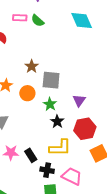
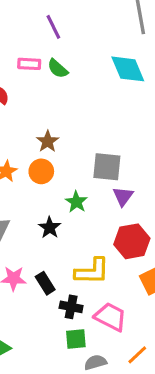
gray square: (51, 80) -> (107, 167), moved
orange circle: (27, 93) -> (41, 171), moved
black star: (57, 122) -> (50, 228), moved

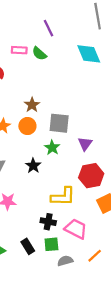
purple line: (53, 27) -> (49, 28), moved
gray square: (107, 167) -> (59, 123), moved
black rectangle: (45, 283) -> (28, 246), moved

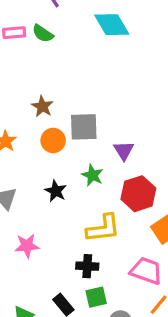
orange circle: (27, 126) -> (53, 140), moved
green star: (52, 148) -> (92, 175), moved
pink trapezoid: (76, 229) -> (146, 271), moved

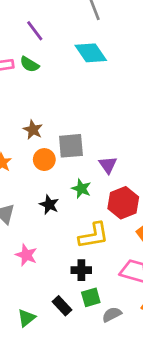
pink star: (27, 246) -> (26, 255), turned 30

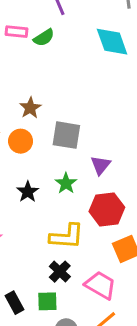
green semicircle: (29, 64) -> (44, 38), turned -78
orange circle: (44, 160) -> (21, 141), moved
black cross: (81, 270) -> (60, 272), moved, turned 30

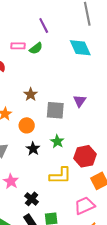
orange circle: (21, 141) -> (27, 125), moved
purple triangle: (101, 165) -> (80, 101), moved
black cross: (60, 272) -> (32, 199), moved
pink trapezoid: (100, 285) -> (85, 206), turned -50

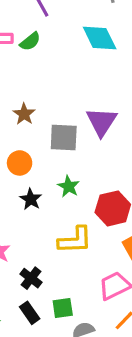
purple triangle: (80, 101) -> (101, 122), size x1.5

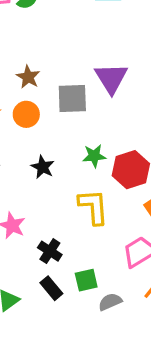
orange circle: (20, 163) -> (26, 114), moved
green star: (69, 186) -> (94, 156), moved, turned -30
yellow L-shape: (75, 240) -> (93, 207), turned -87

